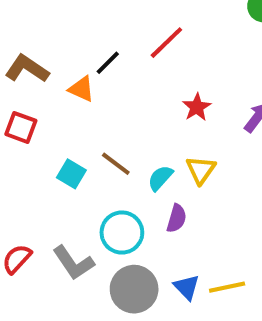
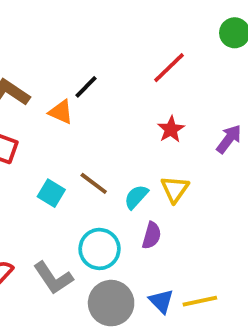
red line: (166, 43) -> (169, 68), moved

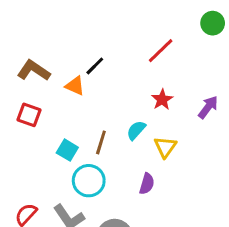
brown line: (94, 183) -> (101, 142), turned 70
cyan semicircle: (136, 197) -> (136, 130), moved
cyan circle: (100, 249) -> (89, 181), moved

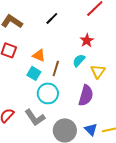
orange triangle: (75, 86) -> (39, 55), moved
red star: (162, 100) -> (87, 40), moved
purple semicircle: (147, 184) -> (86, 95), size x1.5

